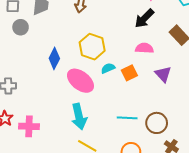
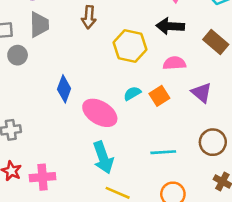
black arrow: (144, 18) -> (170, 26), turned 55
yellow hexagon: (92, 47) -> (130, 46), moved
brown circle: (157, 123) -> (213, 142), moved

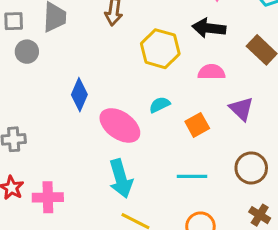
orange square: (159, 96) -> (197, 125), moved

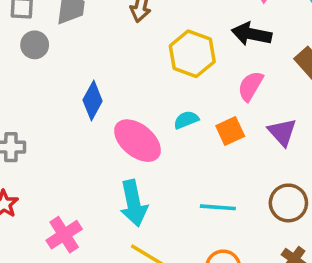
pink semicircle: (211, 72) -> (250, 86), turned -64
orange square: (197, 125) -> (230, 131), moved
pink cross: (48, 197) -> (64, 235), moved, turned -36

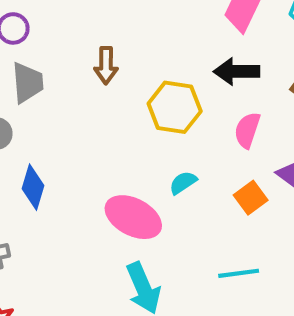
blue diamond: (93, 101) -> (33, 187), moved
orange square: (230, 131) -> (251, 198), moved

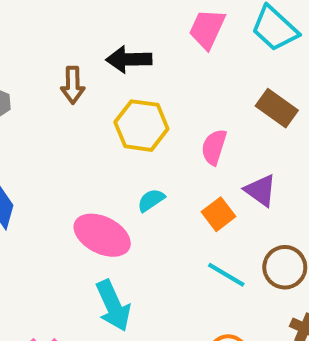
black arrow: (237, 71) -> (129, 59), moved
cyan line: (239, 273) -> (226, 275), moved, turned 39

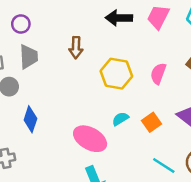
black arrow: (129, 59) -> (119, 18), moved
pink semicircle: (214, 147) -> (158, 74), moved
orange square: (218, 214) -> (151, 122), moved

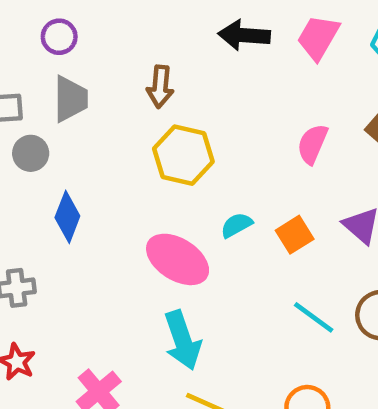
yellow hexagon: (116, 74) -> (183, 155), moved

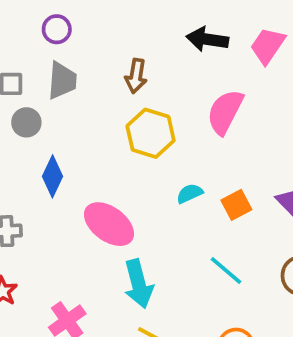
pink semicircle: (312, 144) -> (225, 112), moved, size x1.4
pink ellipse: (178, 259) -> (109, 224), moved
cyan line: (314, 317) -> (226, 271), moved

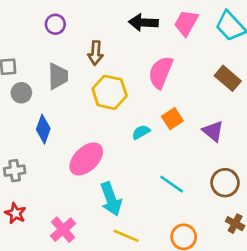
purple circle: (57, 29) -> (55, 24), moved
gray trapezoid: (62, 80) -> (58, 76), moved
orange square: (236, 205) -> (172, 119), moved
pink ellipse: (109, 224) -> (86, 159), turned -75

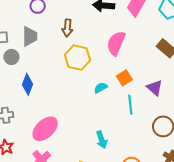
gray trapezoid: (58, 76) -> (30, 36), moved
pink ellipse: (86, 159) -> (45, 129), moved
cyan line: (172, 184) -> (130, 105), moved, turned 48
cyan arrow: (111, 199) -> (102, 140), moved, size x0.7

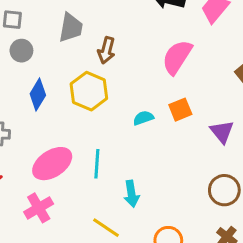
brown arrow: (67, 28) -> (106, 50), moved
gray trapezoid: (30, 36) -> (71, 28), moved
yellow hexagon: (78, 58) -> (89, 91), moved
cyan line: (130, 105) -> (97, 164), moved

